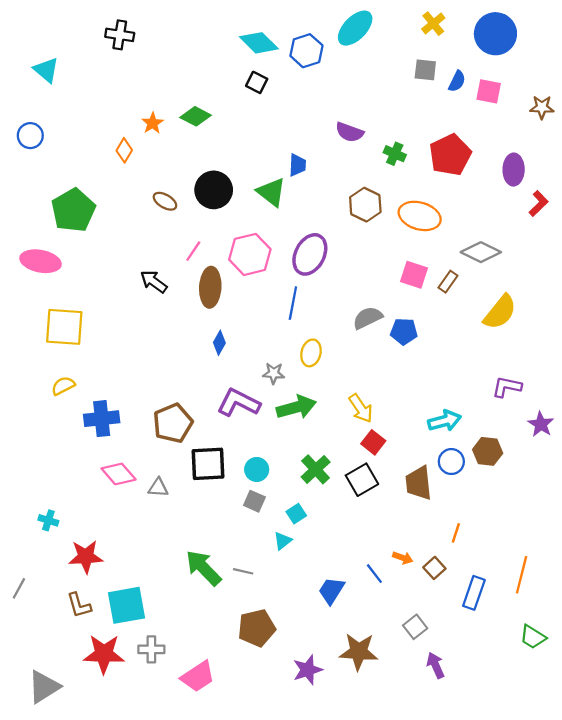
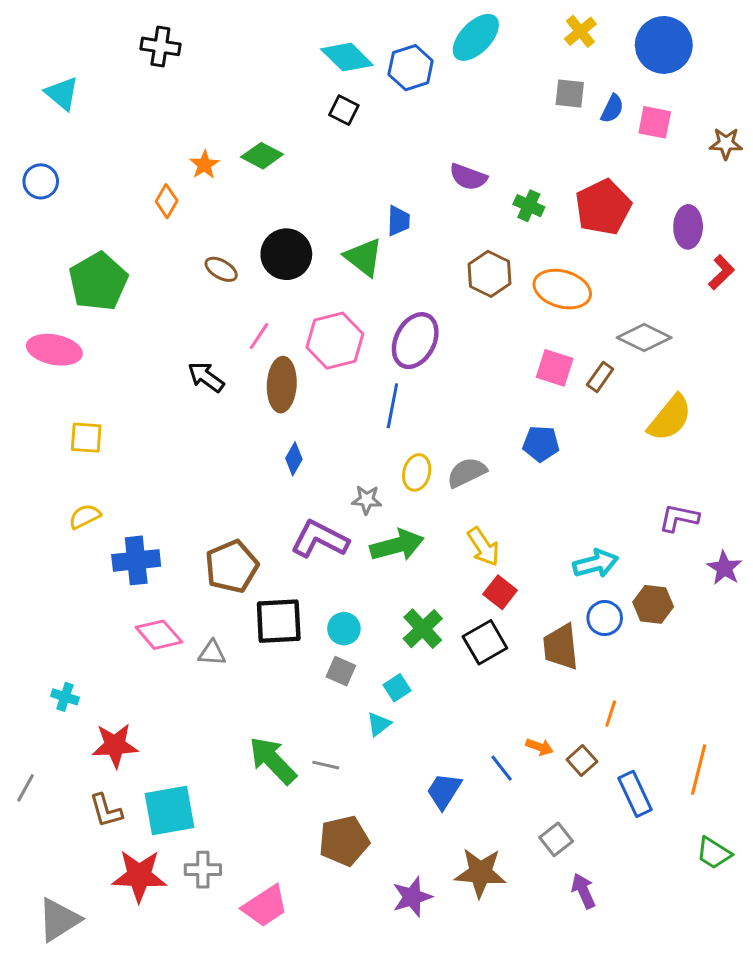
gray semicircle: (368, 318) -> (467, 472), moved
yellow square: (64, 327) -> (86, 438), size x0.6
blue rectangle: (474, 593) -> (635, 794), turned -44

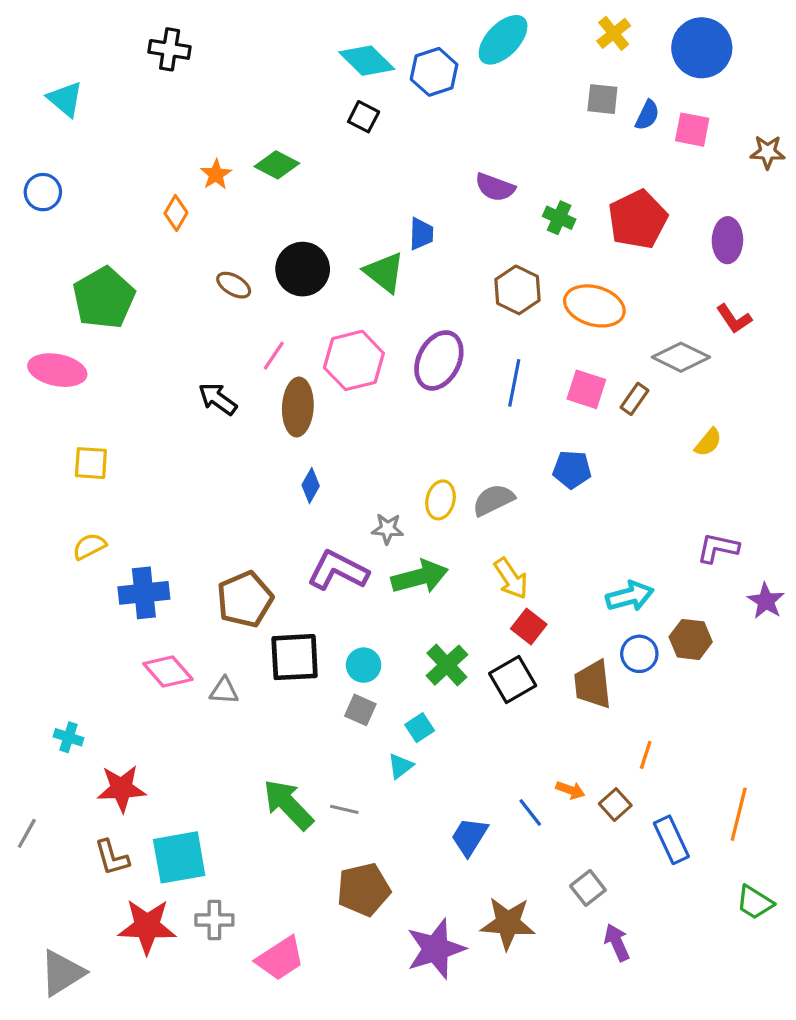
red L-shape: (721, 272) -> (734, 319), moved, turned 100
blue line: (392, 406) -> (514, 383), moved
yellow semicircle: (670, 418) -> (708, 442), size x0.6
purple star: (412, 897) -> (436, 949), size x1.4

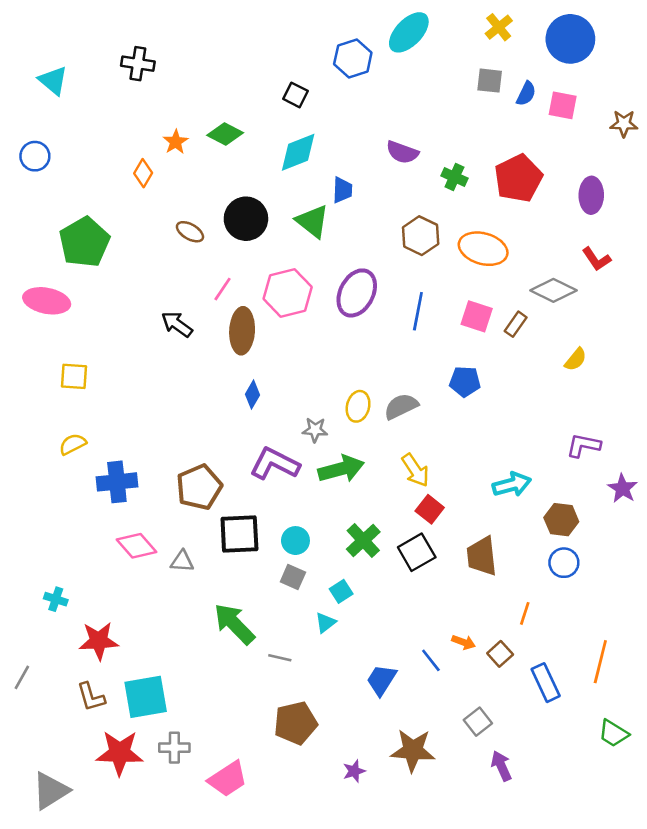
black cross: (170, 49) -> (138, 64), moved
cyan diamond: (367, 61) -> (298, 152), moved, turned -66
blue circle: (639, 654) -> (564, 563), moved
green arrow: (288, 805) -> (234, 624), moved
purple star: (436, 949) -> (354, 771), size x0.5

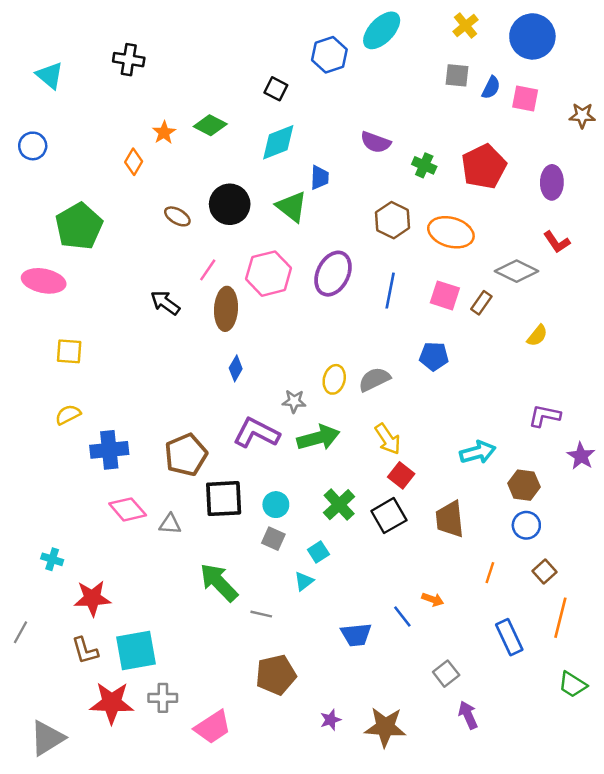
brown square: (500, 654) -> (545, 571), moved
blue trapezoid: (381, 680) -> (356, 635), turned -128
brown star: (413, 750) -> (385, 727), moved

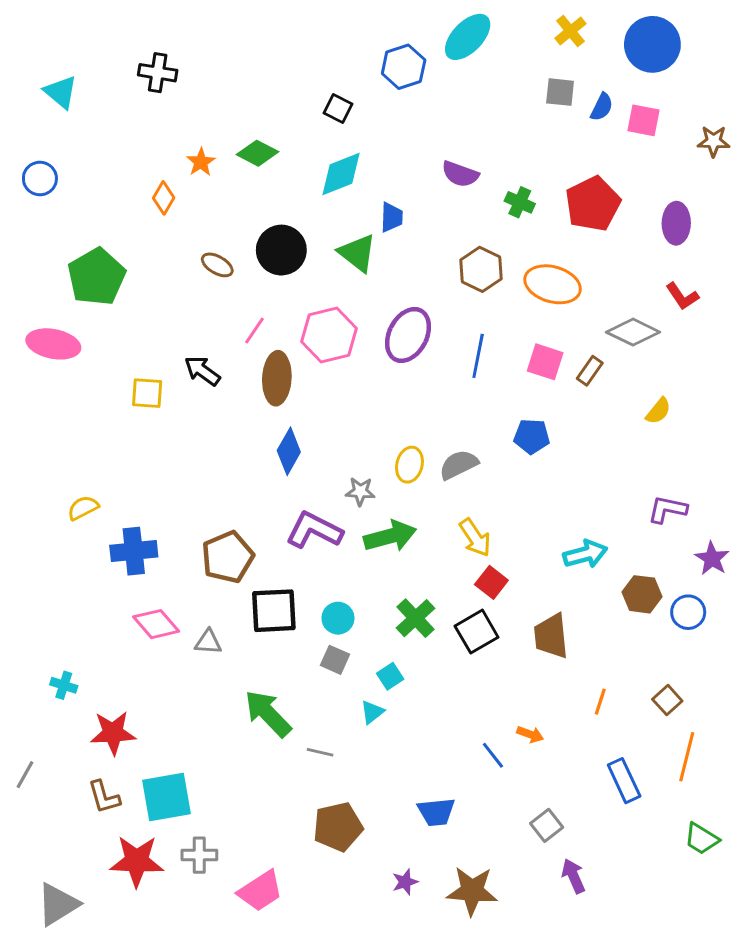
yellow square: (69, 351) -> (147, 393), moved
blue diamond: (236, 368) -> (289, 451), size x1.4
blue circle: (526, 525) -> (688, 612), moved
blue trapezoid: (356, 635) -> (436, 812), moved

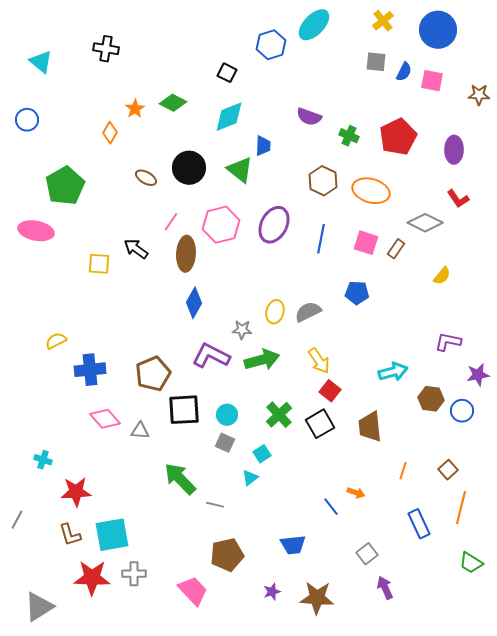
purple star: (712, 559) -> (478, 375), turned 30
pink trapezoid: (260, 891) -> (193, 591), moved, turned -100

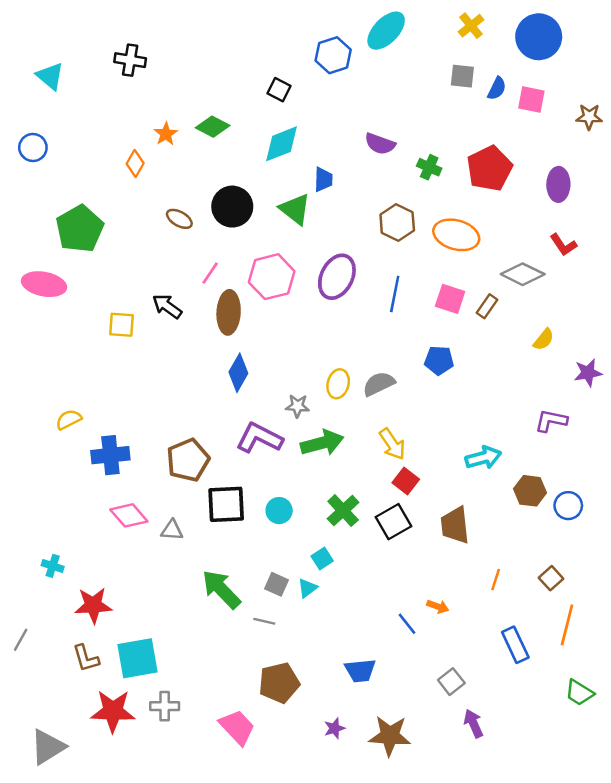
purple star: (478, 375) -> (588, 373), moved
gray square: (225, 443) -> (277, 584), moved

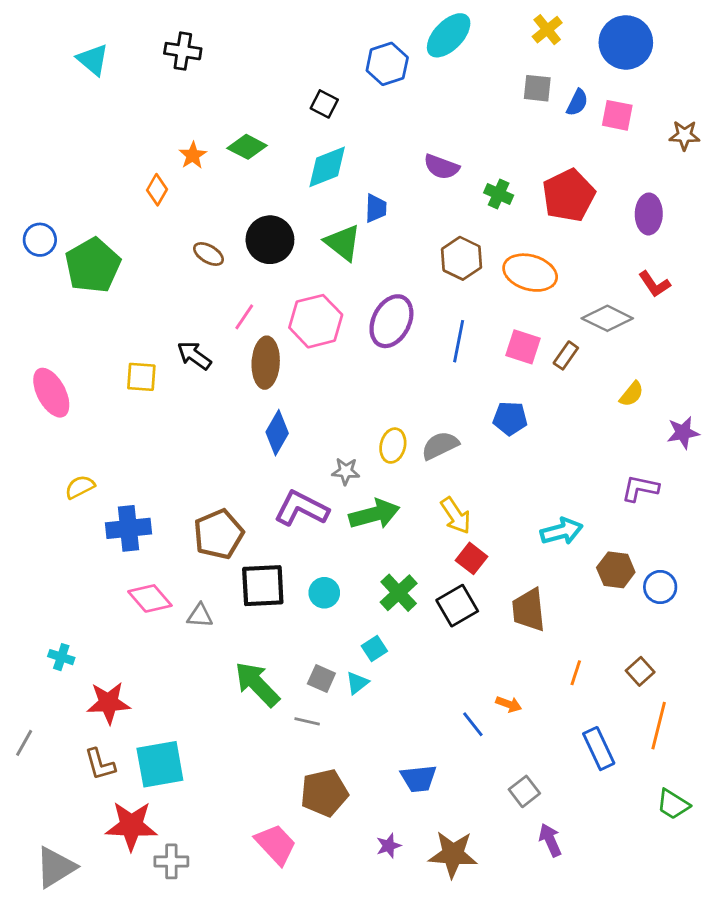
black cross: (130, 60) -> (183, 51), moved
cyan triangle: (50, 76) -> (93, 60), moved
blue circle: (33, 147) -> (40, 240), moved
pink ellipse: (44, 284) -> (51, 393), moved, turned 51
gray cross: (165, 706) -> (171, 861), moved

